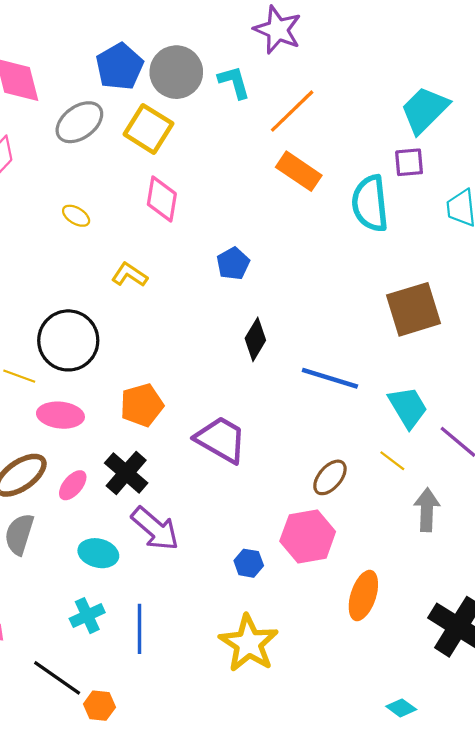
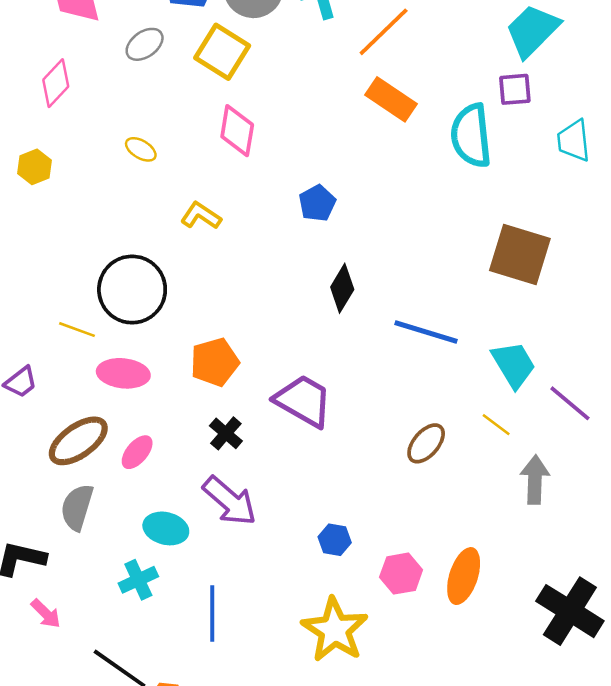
gray ellipse: (79, 122) -> (145, 44), size x0.7
brown square: (413, 309) -> (520, 254), turned 34
black cross: (126, 473) -> (226, 433), moved, size x0.7
pink hexagon: (308, 536) -> (401, 574), moved, size x0.7
cyan cross: (87, 616) -> (138, 580), moved

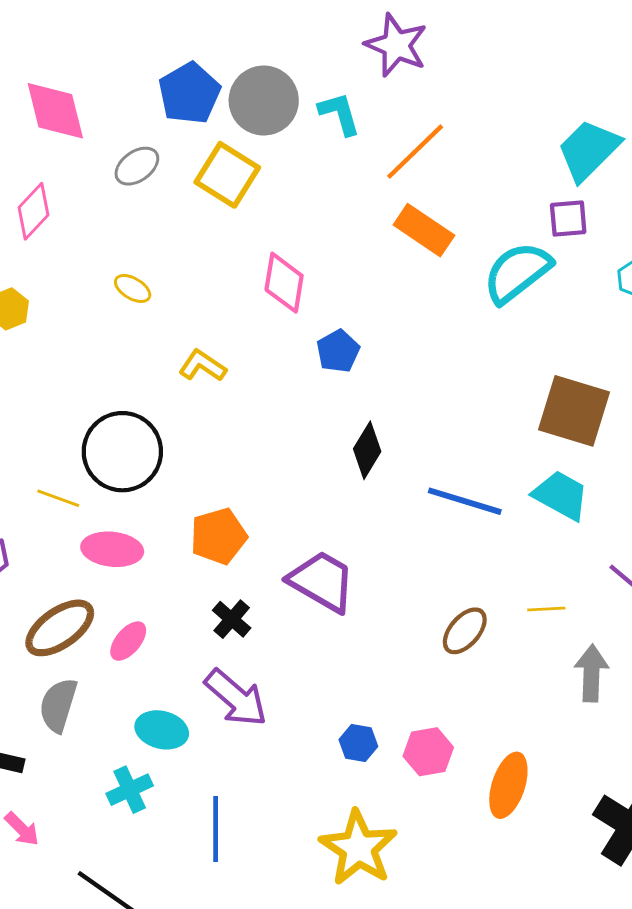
pink diamond: (237, 131) -> (284, 283), moved
cyan semicircle: (471, 136) -> (517, 272), turned 58
cyan trapezoid: (514, 365) -> (561, 495), moved, turned -30
yellow line: (496, 425) -> (546, 609), turned -40
pink hexagon: (401, 574) -> (428, 752), moved

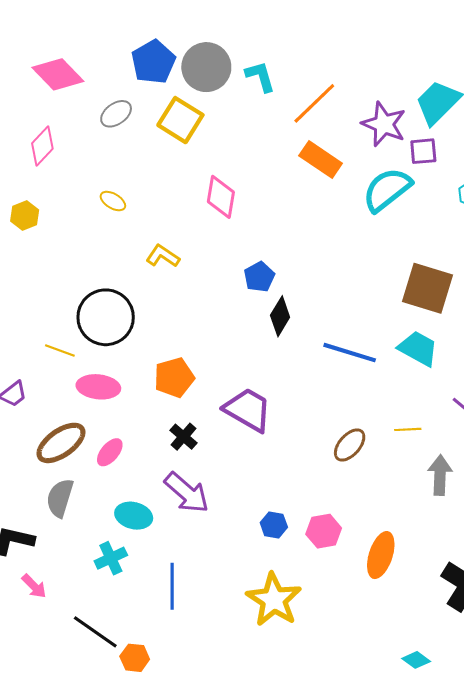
purple star: (396, 45) -> (384, 124), moved
pink diamond: (55, 111) -> (58, 74), turned -30
blue pentagon: (338, 351) -> (259, 277), moved

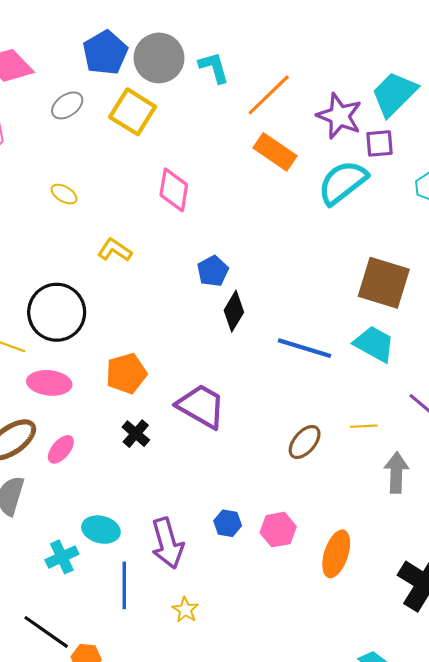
purple arrow: (187, 493) -> (167, 543), moved, turned 33
cyan ellipse: (134, 516) -> (101, 530), moved
yellow star: (274, 600) -> (185, 610), moved, size x0.5

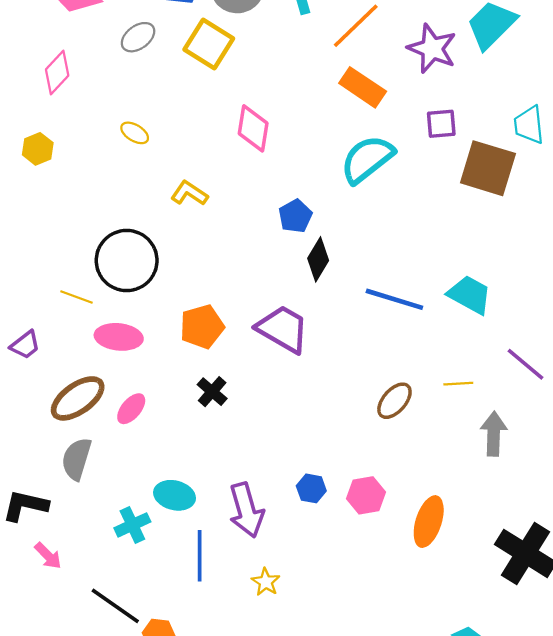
purple square: (379, 143) -> (441, 124), moved
cyan semicircle: (343, 182) -> (367, 159), moved
brown square: (384, 283) -> (488, 168), moved
purple trapezoid: (201, 406) -> (283, 329), moved

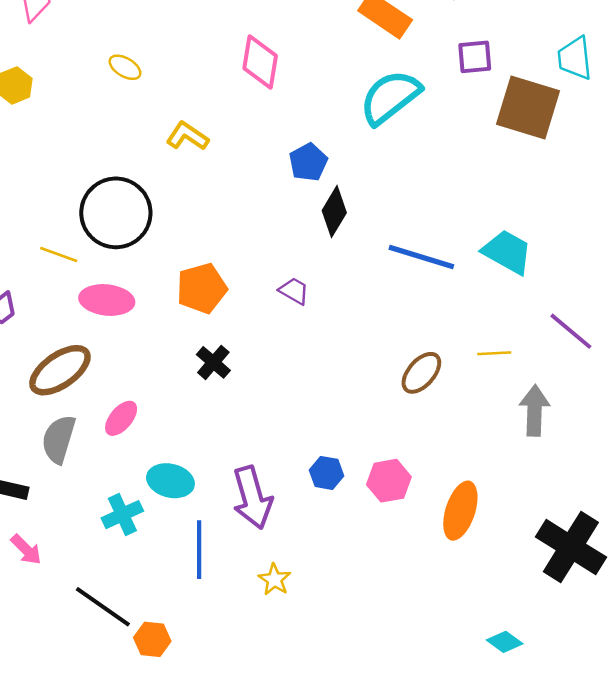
purple trapezoid: (283, 329) -> (294, 291), size x0.5
pink ellipse: (131, 409) -> (121, 418), moved

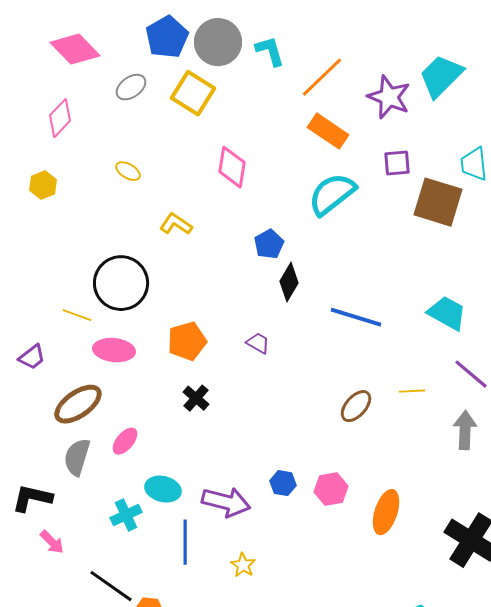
cyan trapezoid: (507, 252) -> (447, 313), moved
gray arrow: (535, 411) -> (465, 430), moved
purple arrow: (252, 498) -> (226, 502), turned -60

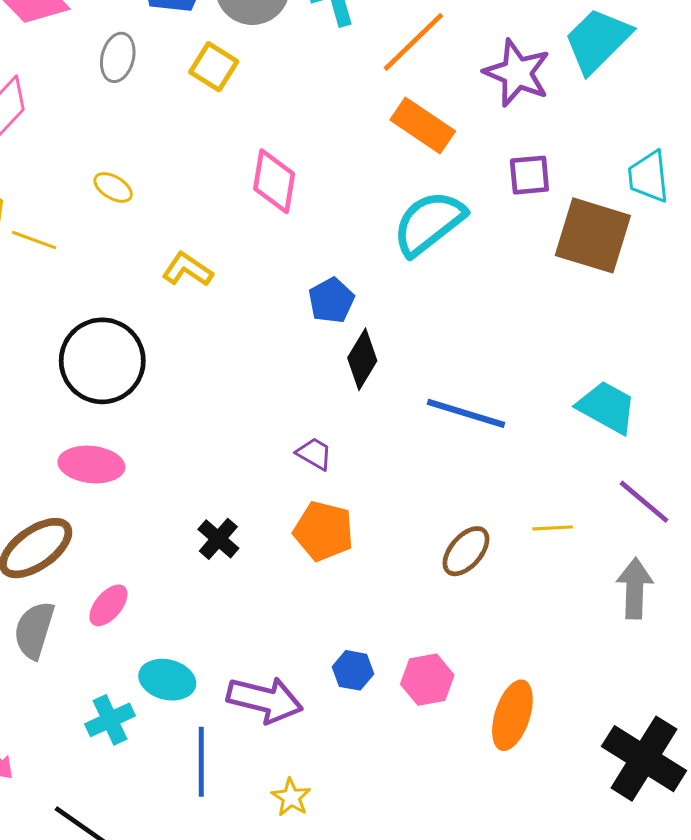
gray ellipse: (131, 87) -> (118, 57), turned -40
yellow square: (193, 93) -> (214, 67), size x0.7
yellow line: (77, 315) -> (34, 240), moved
orange pentagon: (187, 341) -> (324, 531), moved, turned 30

